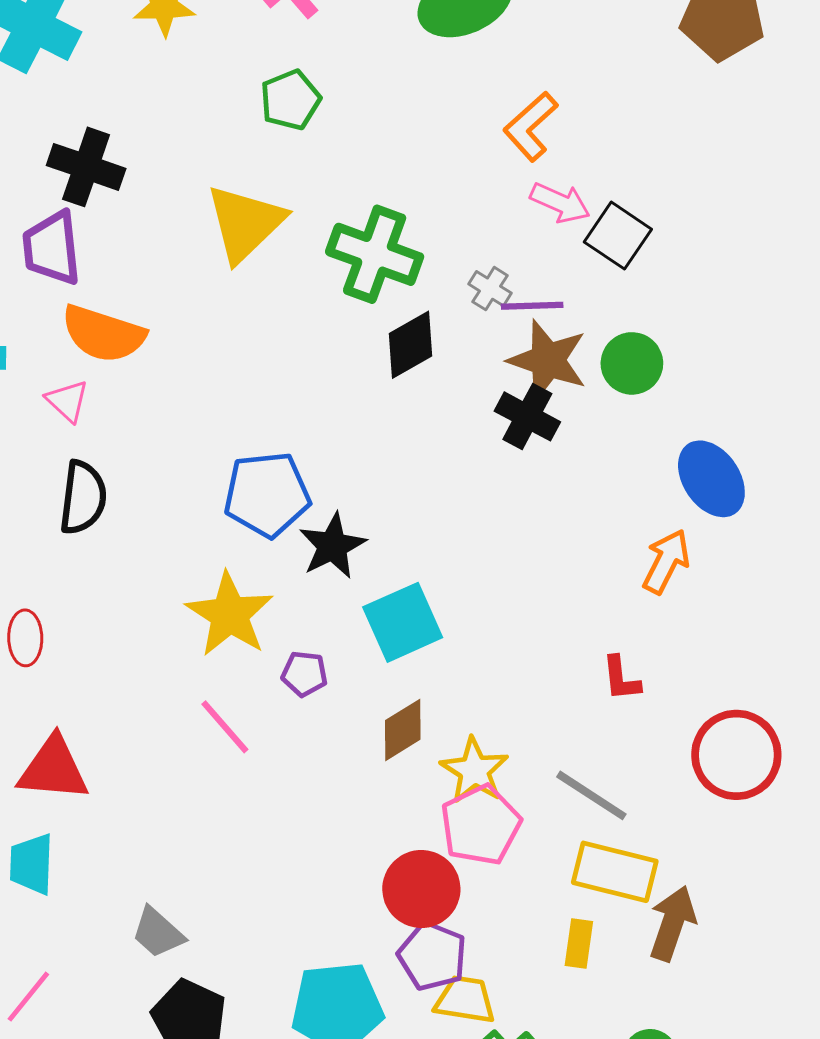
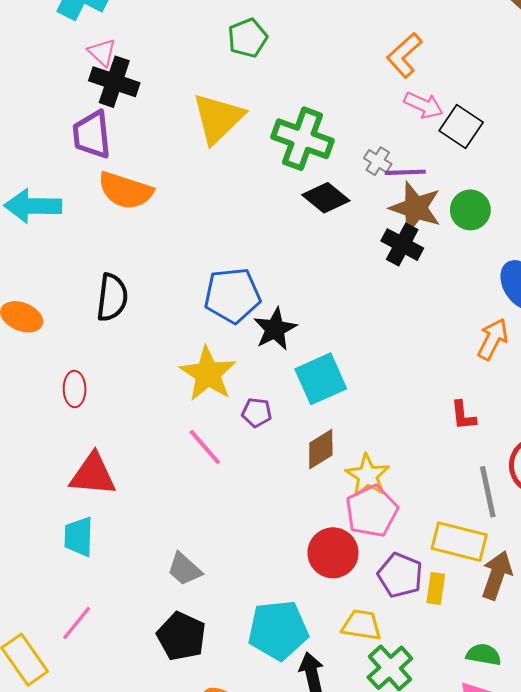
black diamond: (410, 345) -> (326, 198), turned 69
pink triangle: (67, 401) -> (102, 52), moved
gray line: (591, 795) -> (488, 492), moved, turned 45
gray trapezoid: (158, 933) -> (184, 569), moved
purple pentagon: (432, 956) -> (400, 575), moved

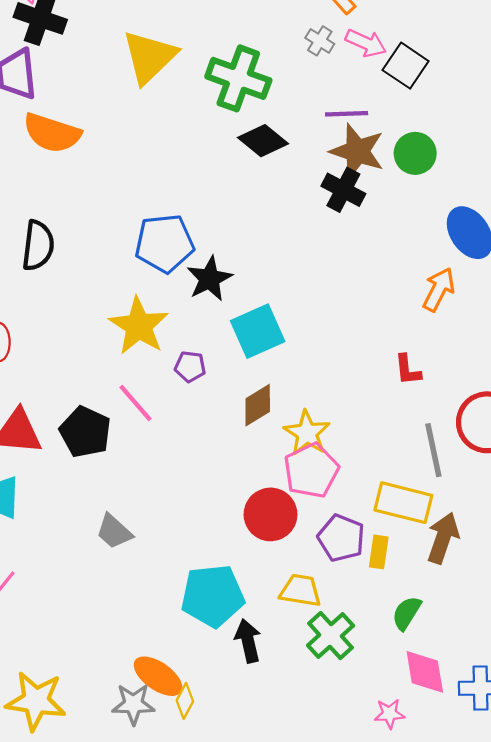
gray cross: (378, 161) -> (320, 41), moved
black pentagon: (181, 636) -> (85, 432), moved
green semicircle: (484, 655) -> (407, 613), moved, turned -68

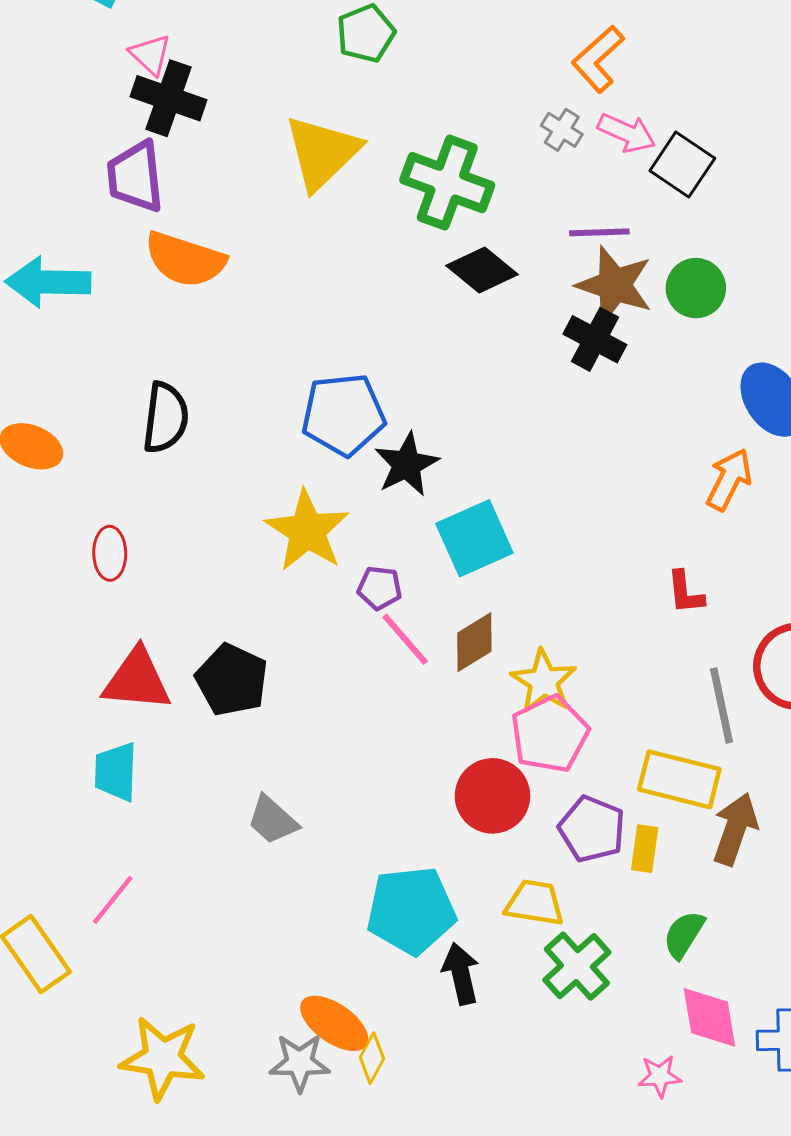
pink line: (136, 403) -> (405, 639), moved

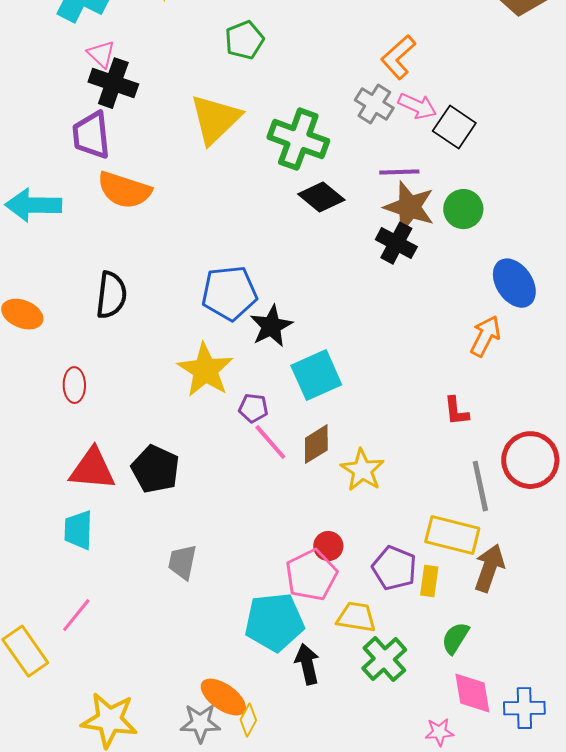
gray cross: (562, 130) -> (374, 104), size x1.4
pink pentagon: (550, 734) -> (311, 575), moved
red circle: (492, 796) -> (328, 546), size x0.6
gray trapezoid: (272, 820) -> (182, 562), turned 60

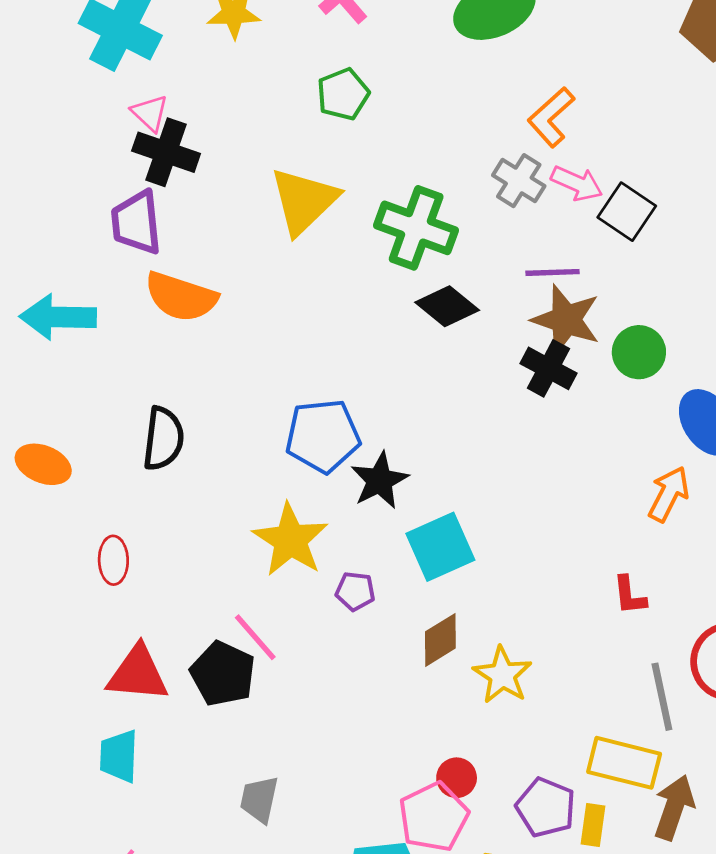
green circle: (463, 209) -> (639, 352), moved
pink line: (270, 442) -> (255, 637), moved

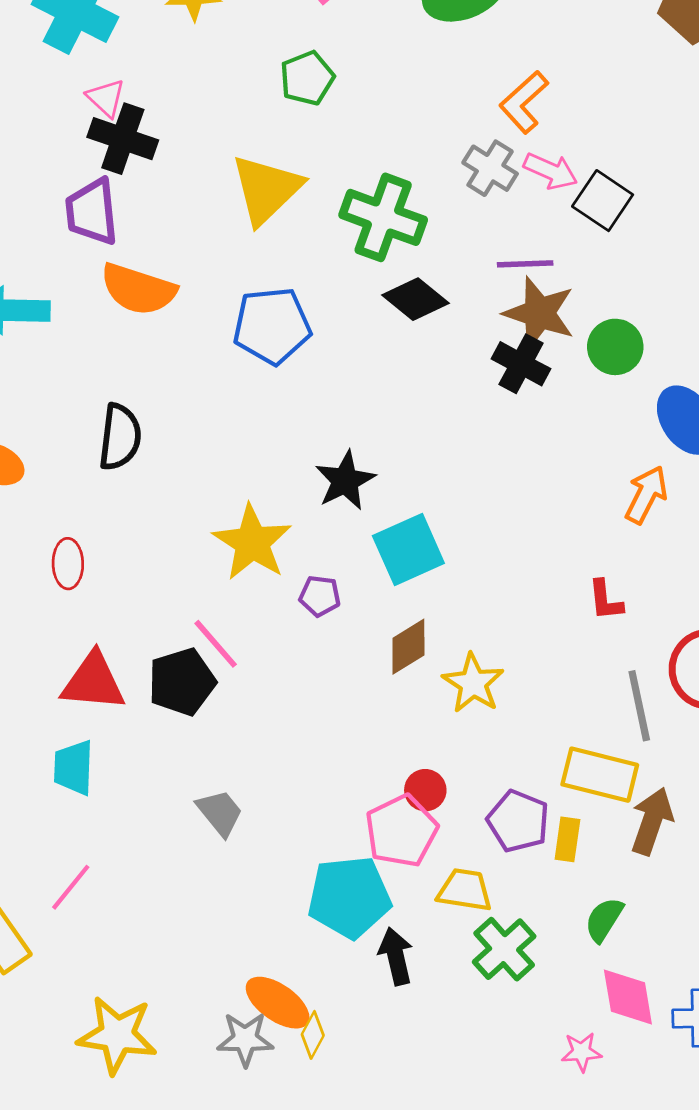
blue pentagon: (323, 436) -> (272, 326), moved
black pentagon: (223, 674) -> (182, 682), turned 30
gray trapezoid: (259, 799) -> (220, 813), turned 129

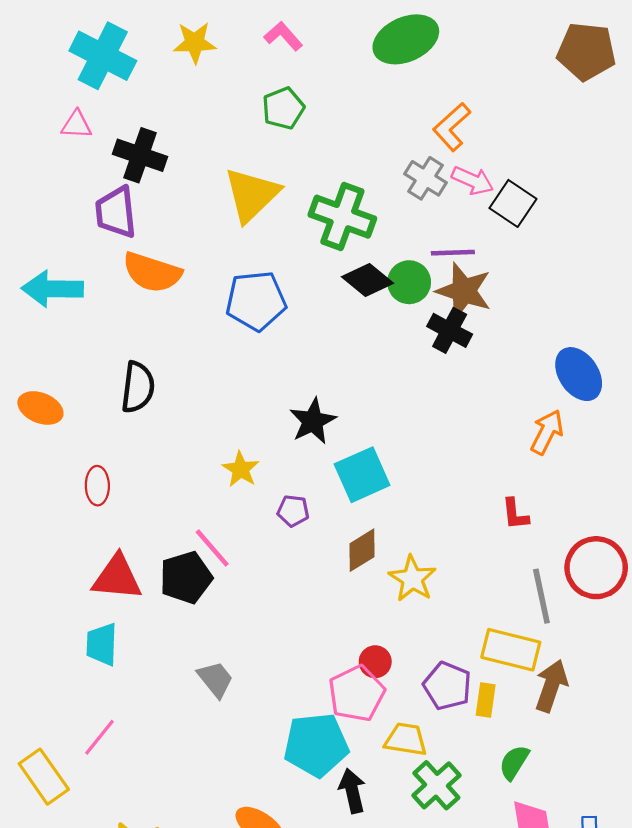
pink triangle: (106, 98) -> (77, 125), moved, turned -40
green circle: (615, 347) -> (409, 282), moved
yellow star: (252, 542) -> (241, 469), size x0.6

